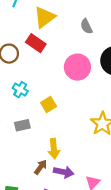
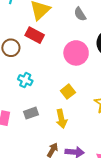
yellow square: (49, 104) -> (68, 92), moved
yellow arrow: (54, 149) -> (61, 119), moved

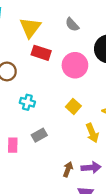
red rectangle: (35, 35) -> (41, 53), moved
yellow arrow: (61, 119) -> (92, 133), moved

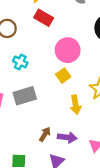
pink circle: (75, 65) -> (68, 50), moved
gray rectangle: (39, 135) -> (25, 96), size x1.5

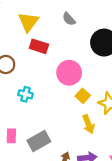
yellow square: (63, 76) -> (83, 96), moved
gray rectangle: (25, 96) -> (39, 141), moved

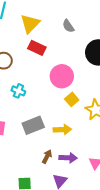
yellow arrow: (88, 124) -> (62, 130), moved, turned -78
gray rectangle: (39, 141) -> (33, 125), moved

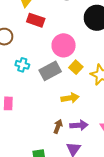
gray rectangle: (33, 125) -> (50, 71), moved

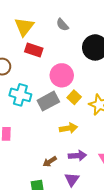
cyan cross: (22, 65) -> (20, 95), size x1.5
brown arrow: (58, 126) -> (50, 162), moved, turned -144

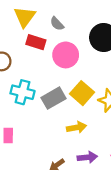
gray semicircle: (62, 25) -> (57, 24), moved
pink circle: (62, 75) -> (66, 55), moved
yellow square: (74, 97) -> (82, 93), size x1.5

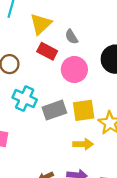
yellow square: (82, 93) -> (84, 110), turned 30
yellow arrow: (77, 127) -> (83, 144), moved

